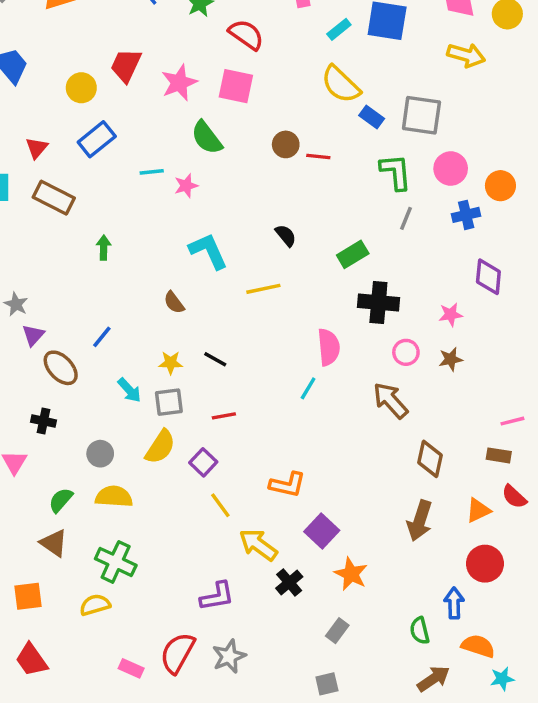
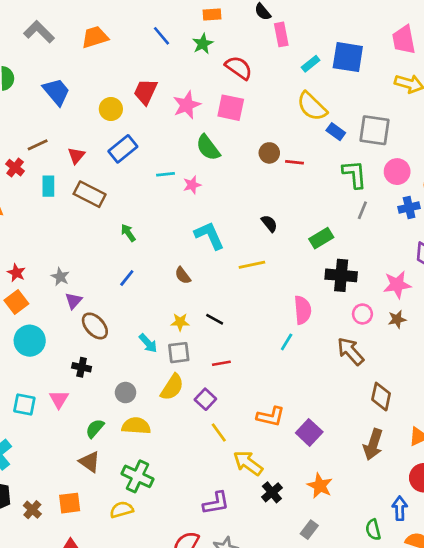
green arrow: (104, 248) -> (128, 233), turned -36
pink star: (451, 315) -> (397, 285), size x1.5
blue line: (102, 337) -> (127, 278), moved
purple square: (322, 531) -> (309, 432), moved

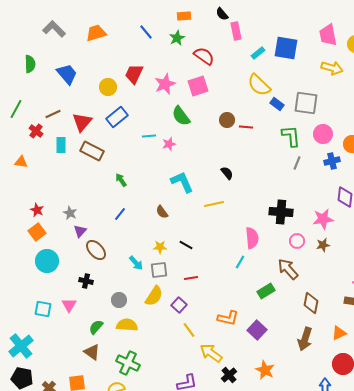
pink square: (231, 108) -> (198, 86), turned -30
red triangle: (76, 156) -> (82, 122), size x1.5
green rectangle: (321, 238) -> (266, 291), moved

